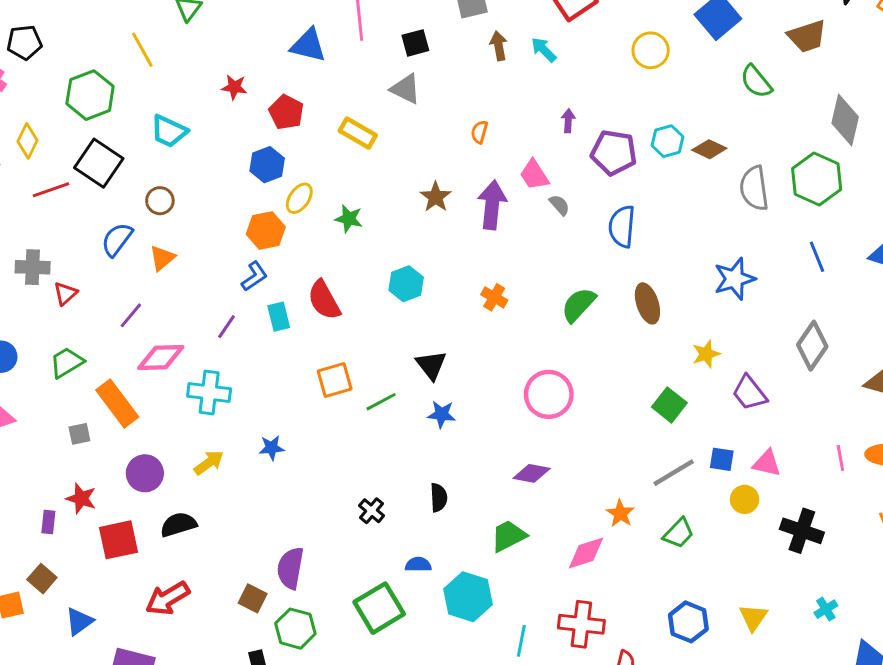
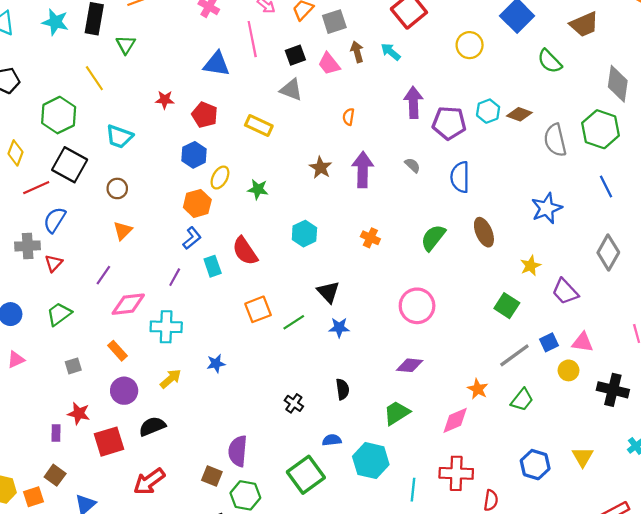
purple arrow: (568, 121) -> (413, 103), size x1.8
pink trapezoid: (534, 175) -> (329, 64), moved
blue semicircle: (117, 239) -> (55, 220), moved
orange rectangle: (117, 403) -> (118, 351), moved, size x0.6
blue square: (722, 459) -> (549, 342), turned -30

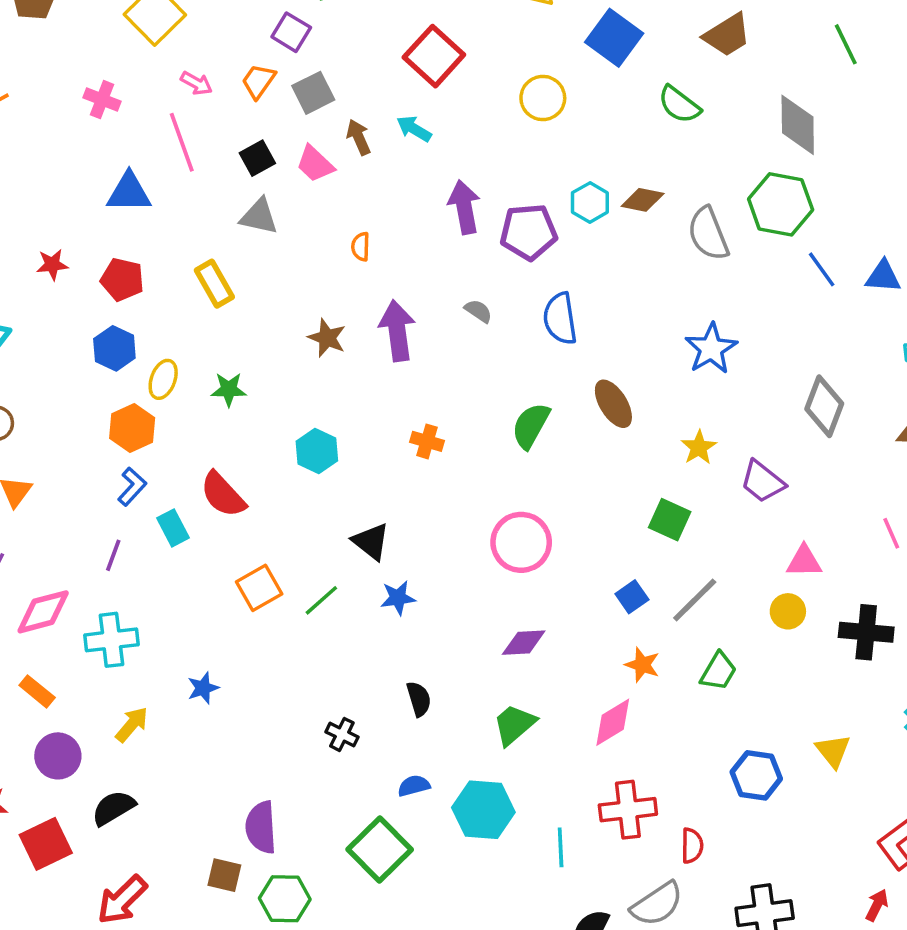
yellow rectangle: (259, 126) -> (214, 284), turned 44
blue line: (606, 187) -> (822, 269), moved
blue square: (549, 342) -> (632, 597), moved

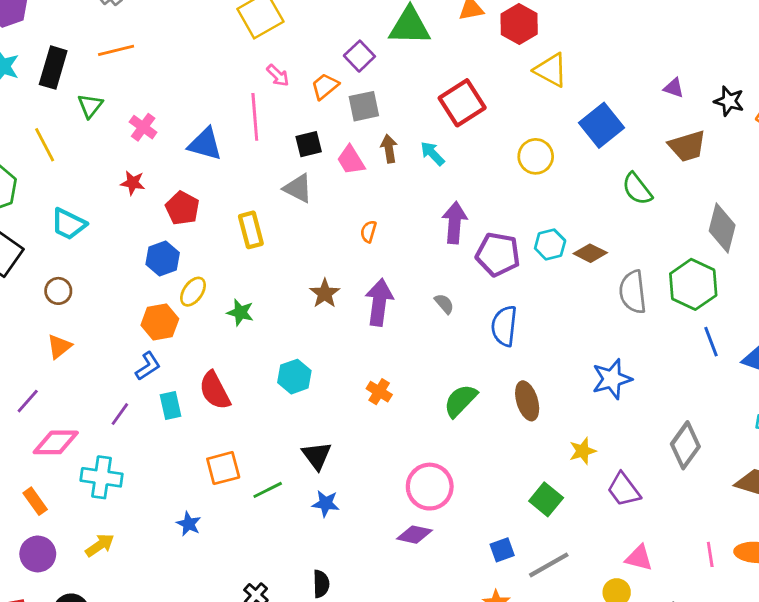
pink cross: (102, 100) -> (143, 127), moved
purple diamond: (524, 643) -> (414, 535), moved
blue star: (203, 688) -> (189, 524), moved, turned 30

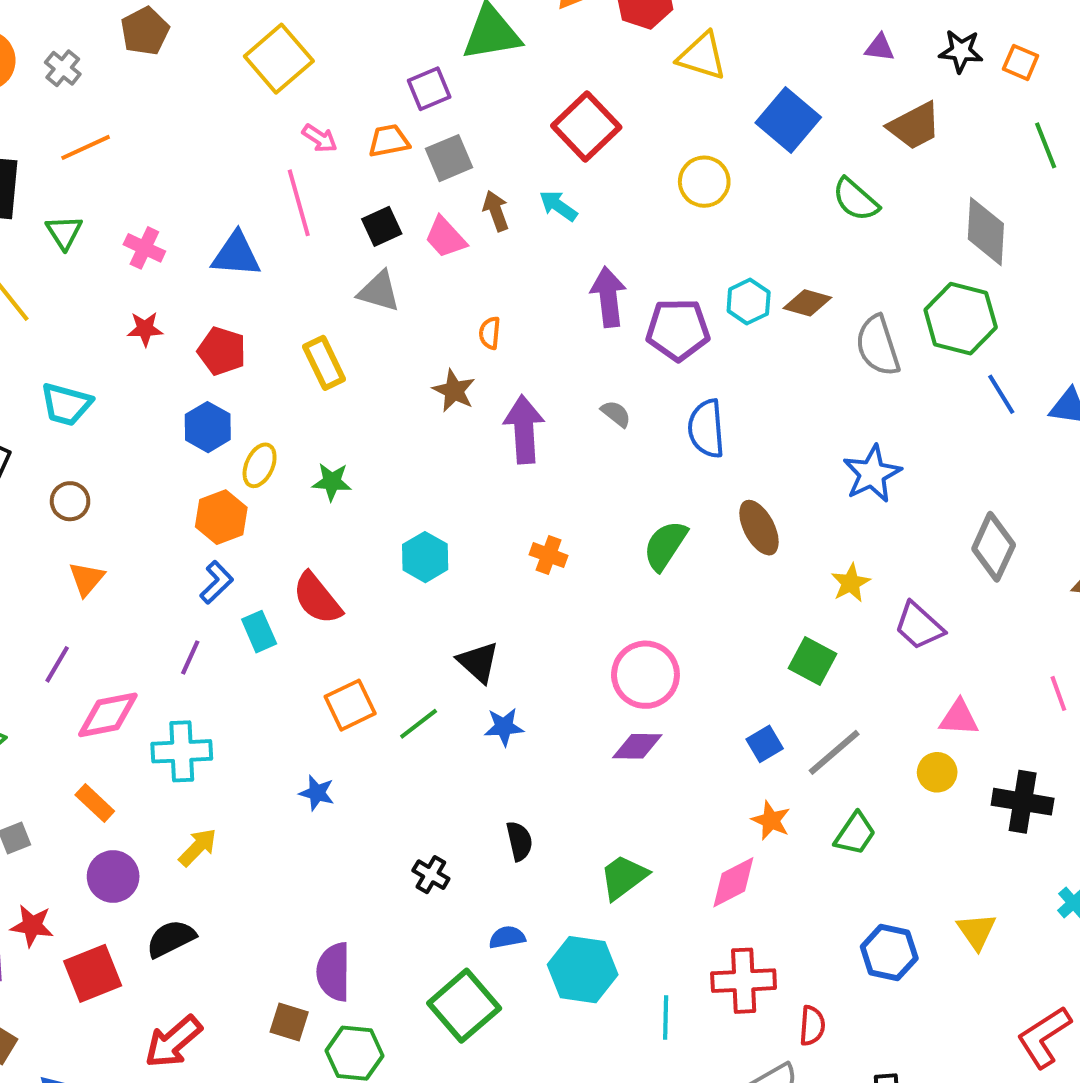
purple square: (359, 56) -> (429, 89), turned 32
orange trapezoid: (325, 86) -> (389, 141), turned 40
brown star: (325, 293) -> (454, 391), moved

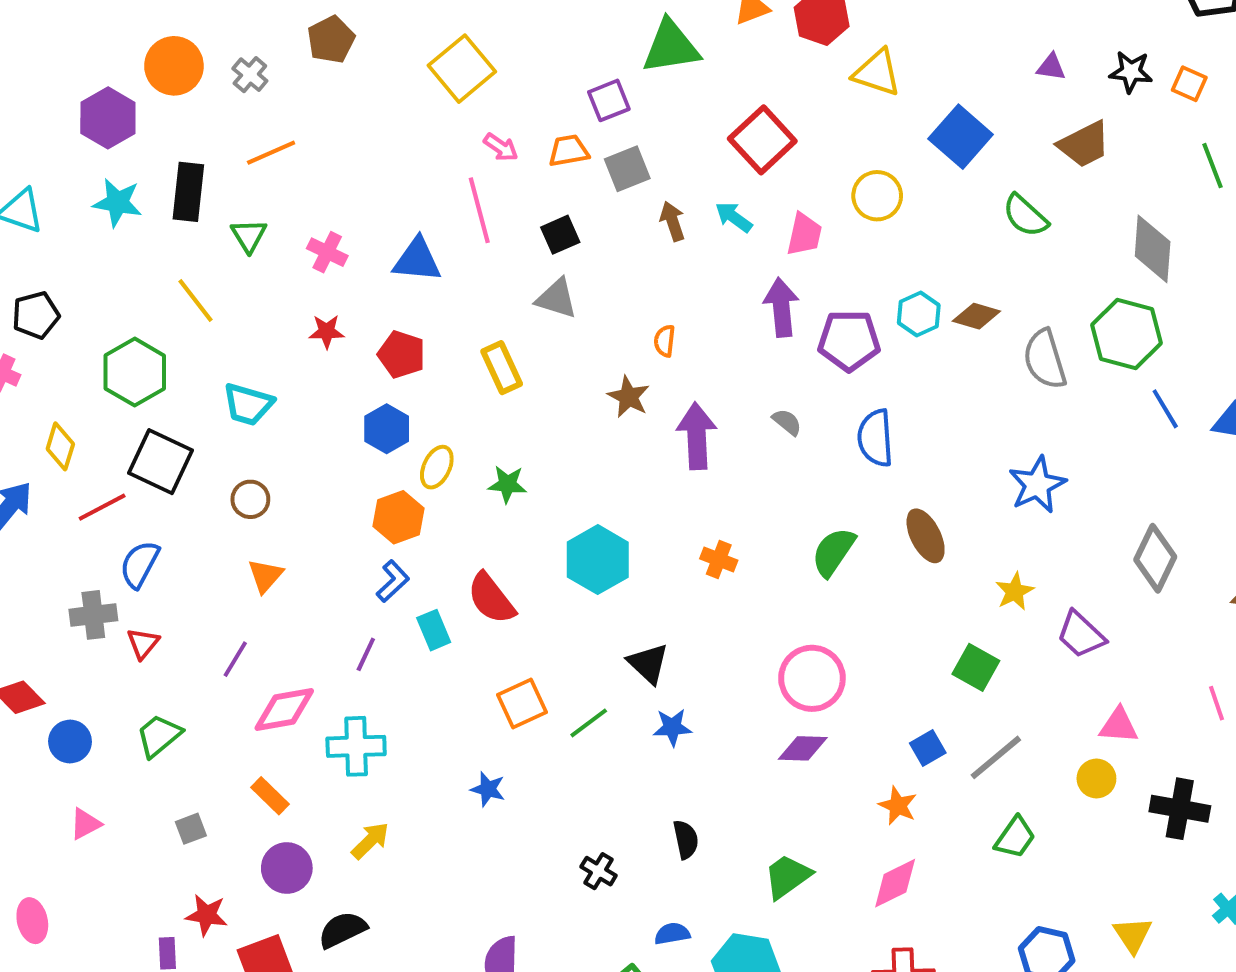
pink trapezoid: (445, 237) -> (804, 234), moved, turned -126
cyan hexagon: (425, 557) -> (598, 560), size x1.4
orange star: (771, 820) -> (898, 806), moved

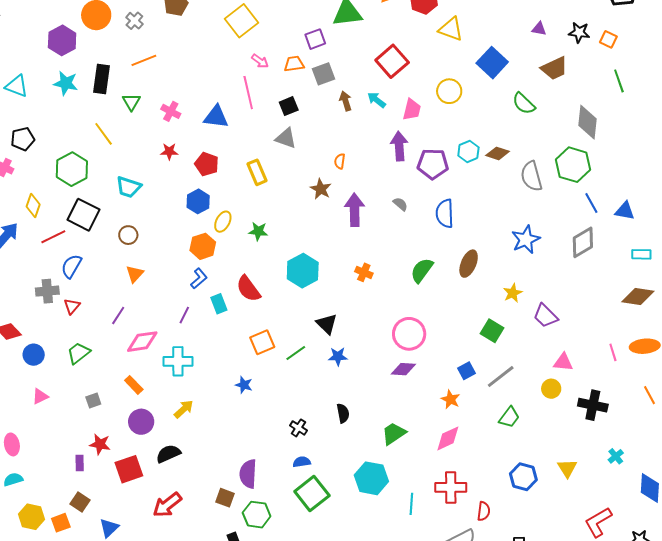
brown ellipse: (926, 536) -> (469, 264), turned 48
gray diamond: (1155, 558) -> (583, 242), moved, turned 32
blue semicircle: (672, 934) -> (302, 462), moved

